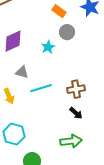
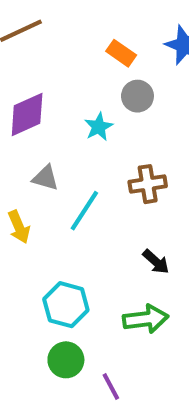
cyan line: (41, 88) -> (84, 211), turned -40
brown cross: (76, 89) -> (148, 184), moved
cyan hexagon: (14, 134) -> (66, 305), moved

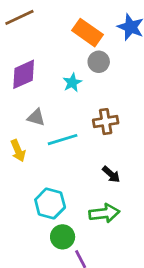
orange rectangle: (121, 53) -> (88, 33), size x1.5
cyan line: (84, 211) -> (63, 140), turned 40
green circle: (66, 360) -> (63, 237), moved

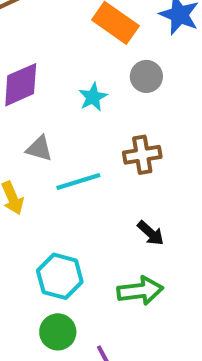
gray circle: (99, 62) -> (146, 76), moved
green circle: (63, 237) -> (58, 332), moved

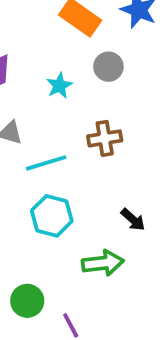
black arrow: (151, 233) -> (133, 220), moved
cyan hexagon: (60, 276) -> (52, 216), moved

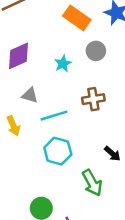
green arrow: (103, 263) -> (92, 183), turned 68

